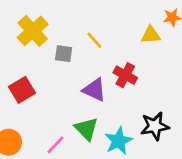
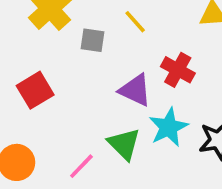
cyan star: (119, 141) -> (169, 127), moved

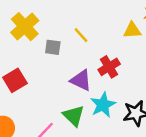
red cross: (178, 70) -> (109, 67), turned 30

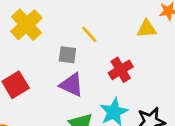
gray square: (53, 47) -> (67, 55), moved
purple triangle: (81, 80) -> (72, 85), moved

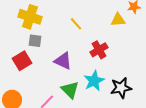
yellow cross: (26, 25) -> (30, 17), turned -30
gray square: (67, 55) -> (35, 41), moved

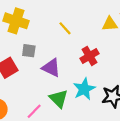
gray square: (35, 41) -> (29, 51), moved

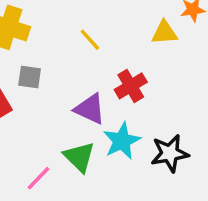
purple triangle: (51, 68) -> (90, 109), moved

